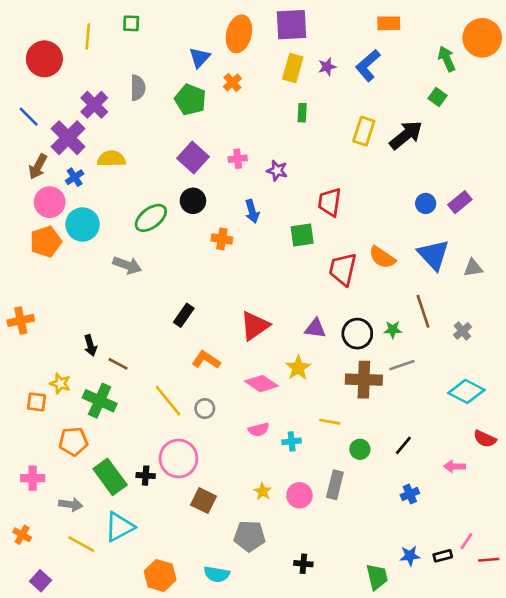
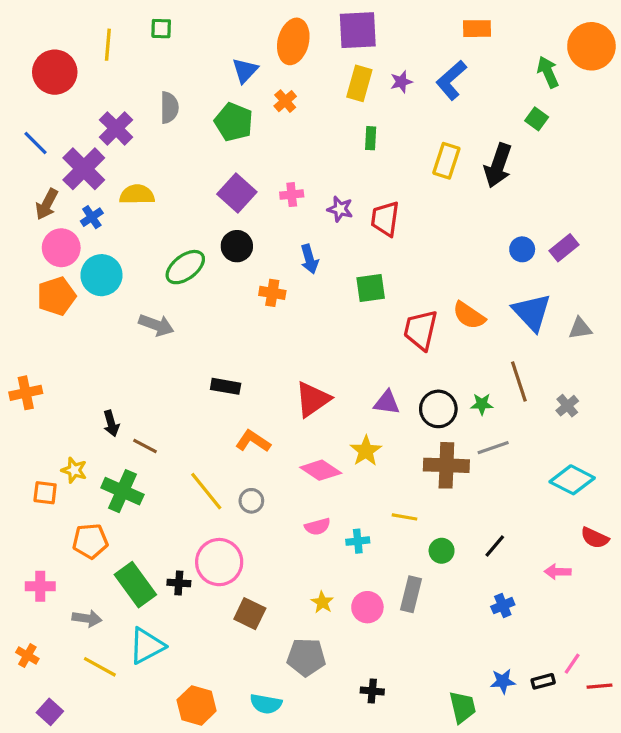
black arrow: (406, 135) -> (498, 166), turned 148
red trapezoid: (330, 202) -> (385, 219), moved
black rectangle: (184, 315) -> (226, 386), turned 65

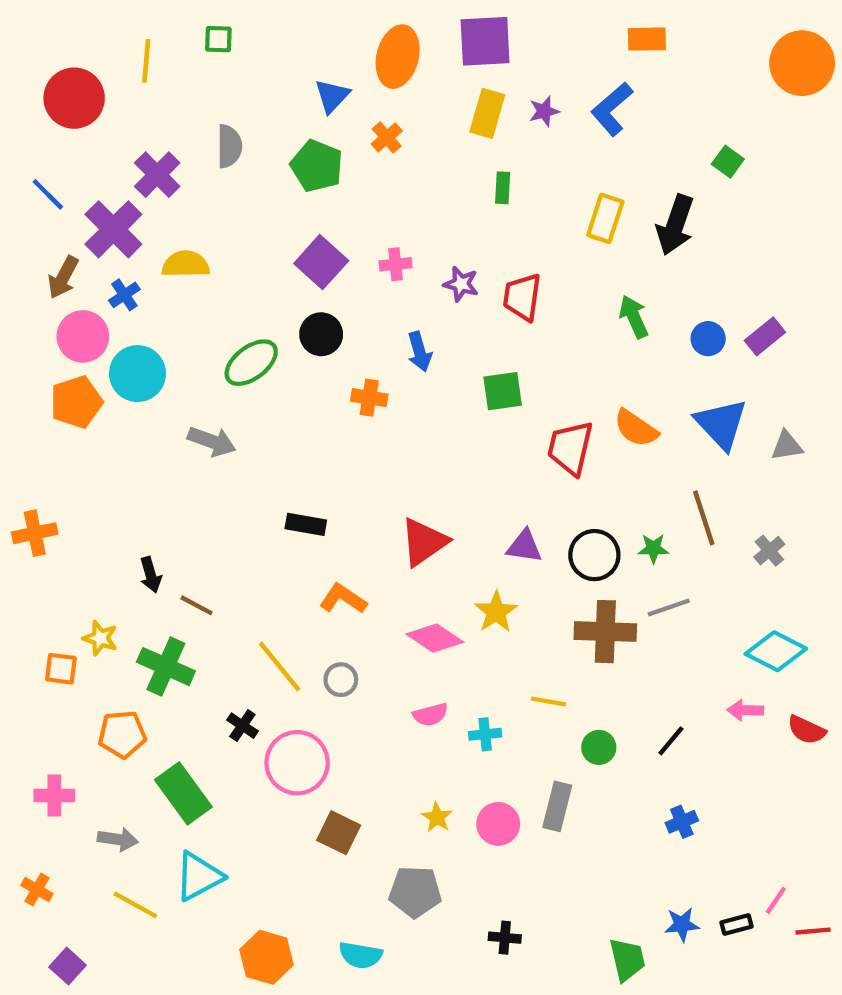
green arrow: (548, 72) -> (634, 317), moved
pink arrow: (558, 572) -> (745, 710), moved
black cross: (179, 583) -> (242, 726), moved, turned 30

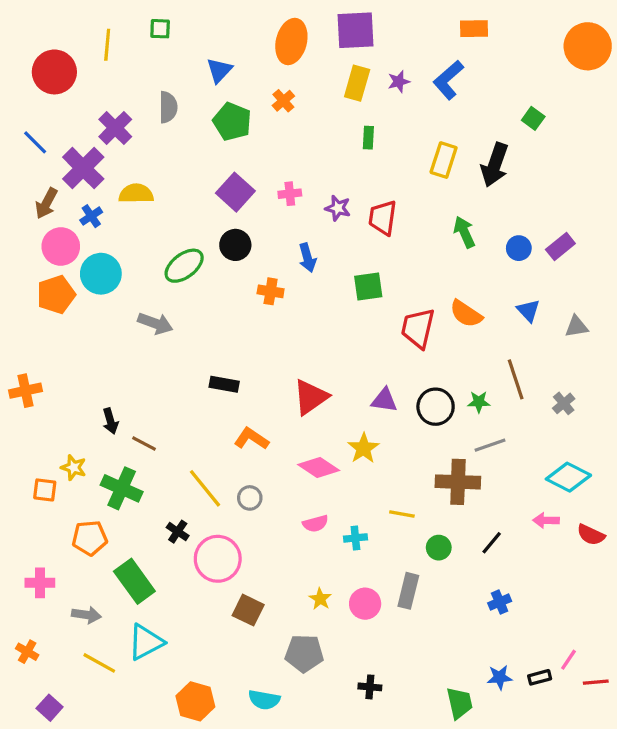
blue triangle: (332, 96) -> (219, 70), moved
blue triangle: (721, 424) -> (528, 311), size x0.6
brown cross: (605, 632) -> (458, 482), moved

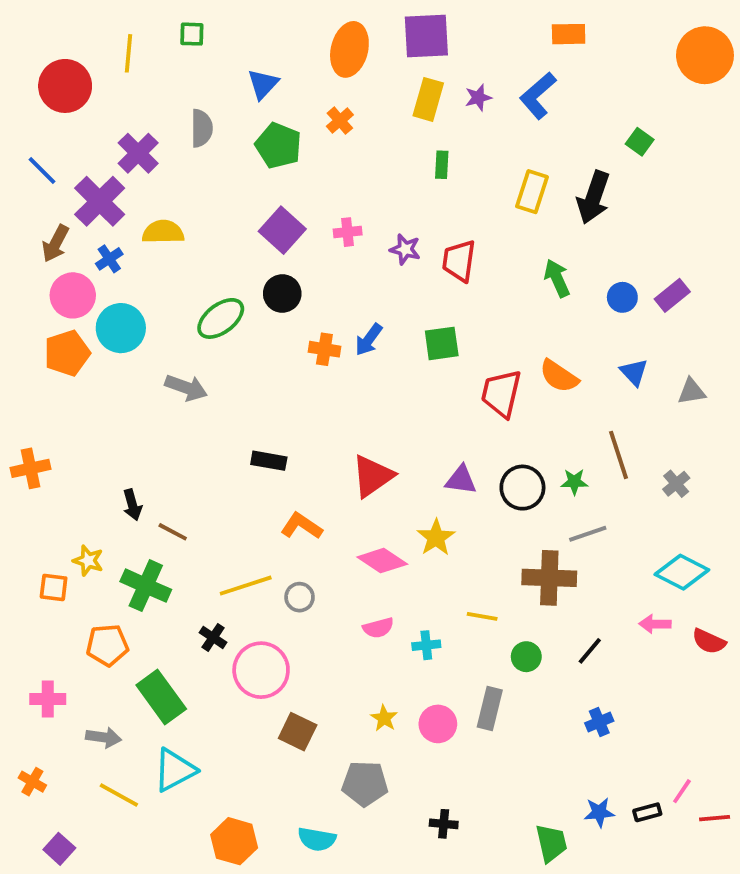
blue arrow: (307, 258) -> (369, 340), moved, turned 52
yellow line: (205, 488) -> (246, 586), turned -69

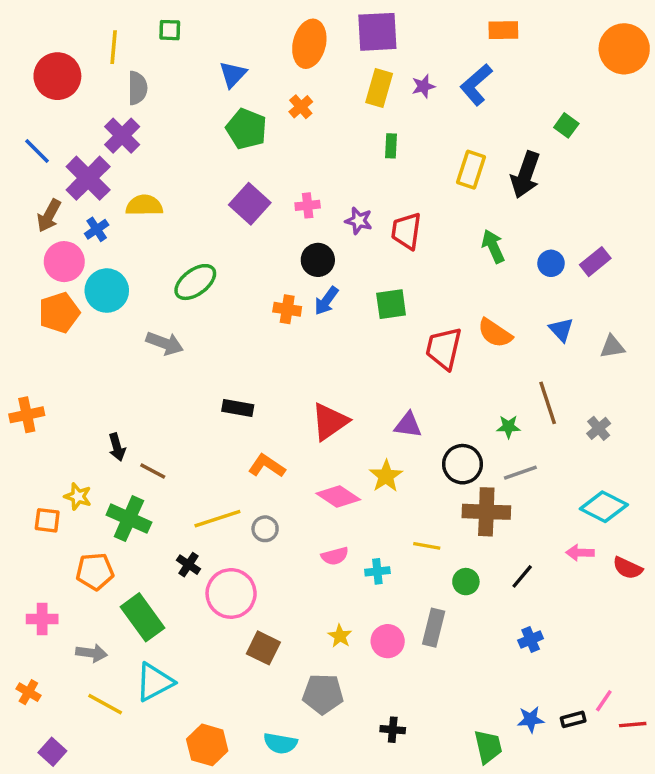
gray semicircle: (202, 128) -> (137, 88), moved
black circle: (282, 293) -> (318, 260), moved
black circle: (522, 488) -> (463, 464), moved

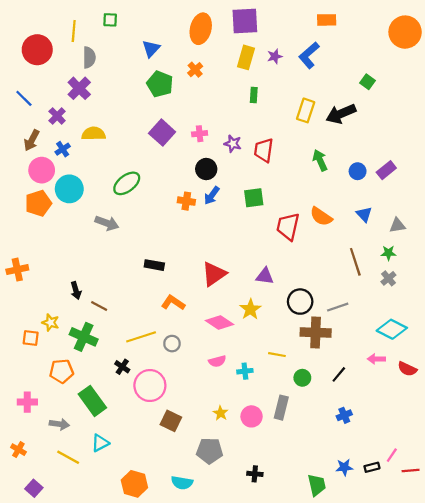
black arrow: (525, 175) -> (341, 114), turned 48
purple cross: (88, 178) -> (57, 116), size x0.6
green star: (508, 427) -> (388, 253), moved
cyan triangle: (154, 682) -> (100, 443), size x0.7

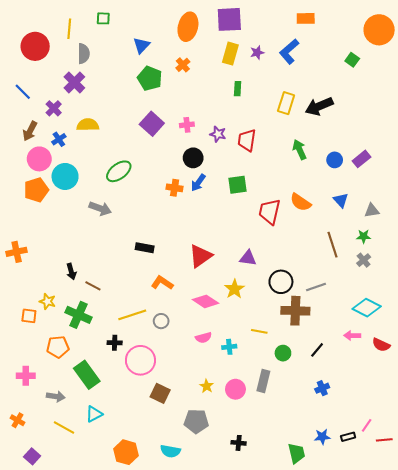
green square: (367, 82) -> (352, 60), moved
black cross: (122, 367) -> (115, 343), turned -32

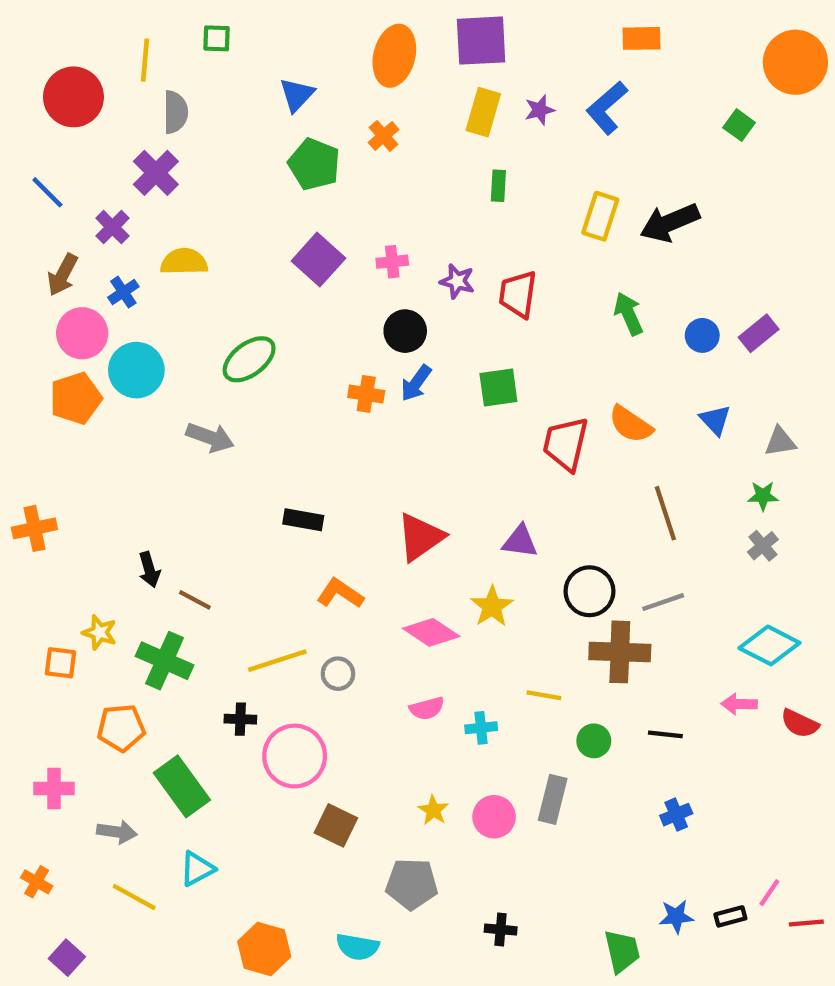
brown line: (333, 245) -> (665, 513), moved
black line: (317, 350) -> (665, 734), turned 56

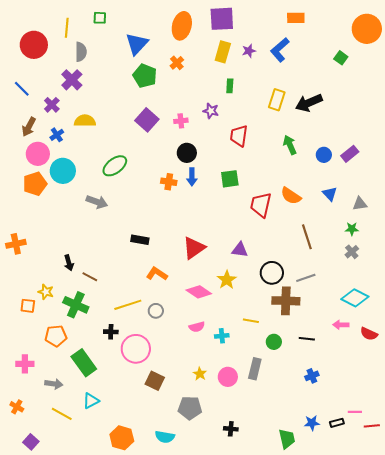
blue triangle: (297, 95) -> (137, 44), size x1.4
purple star: (457, 281) -> (211, 111), moved
blue arrow: (416, 383) -> (192, 177), turned -36
pink line: (769, 893) -> (355, 412), turned 56

